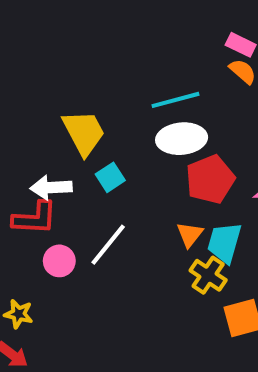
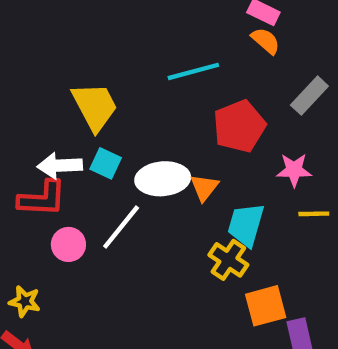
white ellipse: (182, 139) -> (163, 179), moved
cyan square: (110, 177) -> (106, 163), moved, turned -32
red pentagon: (210, 179) -> (239, 126), moved
orange triangle: (190, 234) -> (204, 188), moved

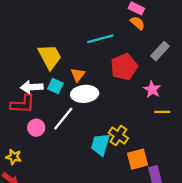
pink star: (294, 170) -> (152, 89), turned 30
orange triangle: (204, 188) -> (78, 75), moved
cyan trapezoid: (246, 225) -> (100, 145), moved

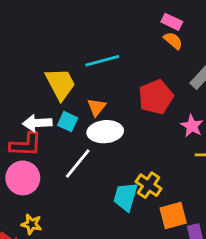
cyan line: (100, 39) -> (102, 61), moved
pink circle: (36, 128) -> (23, 178), moved, size x1.5
yellow star: (14, 157) -> (31, 224), moved

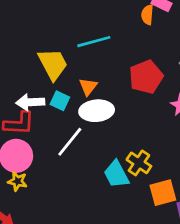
orange semicircle: (173, 41) -> (147, 15), moved, turned -126
cyan trapezoid: (125, 197) -> (116, 174), turned -44
yellow star: (31, 224) -> (18, 181), moved

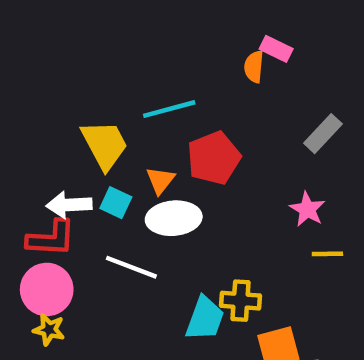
red pentagon: (146, 77) -> (214, 158), moved
white line: (70, 142) -> (131, 267), turned 72
yellow cross: (139, 163) -> (241, 301), turned -30
cyan trapezoid: (116, 174) -> (205, 318), turned -132

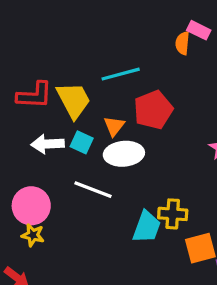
red L-shape: (51, 238) -> (34, 95), moved

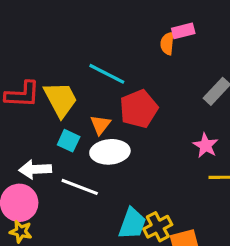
pink rectangle: (199, 30) -> (183, 31), turned -40
cyan line: (121, 74) -> (107, 74), turned 42
white arrow: (47, 144) -> (35, 169), moved
yellow cross: (173, 214) -> (158, 227), moved, turned -32

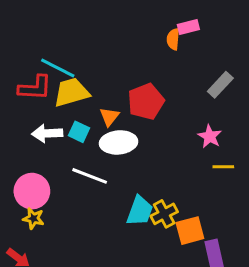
cyan line: (107, 74) -> (58, 68), moved
yellow trapezoid: (61, 99) -> (71, 92), turned -78
white arrow: (35, 169) -> (47, 133), moved

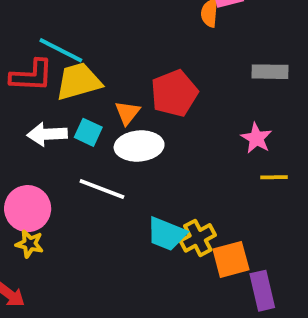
gray rectangle: (220, 85) -> (270, 72), turned 48
cyan trapezoid: (140, 211) -> (166, 234), turned 92

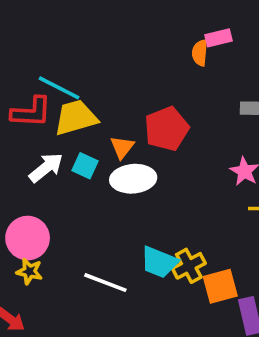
white arrow: (47, 134) -> (46, 168), turned 144
white line: (102, 189) -> (105, 283), moved

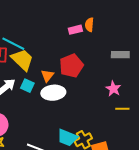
pink rectangle: (218, 38) -> (75, 30), moved
yellow trapezoid: (76, 118) -> (22, 60), turned 60

